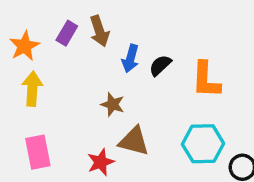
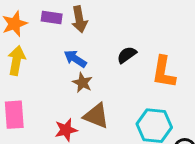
purple rectangle: (67, 33) -> (52, 17), turned 60
blue arrow: (130, 59) -> (75, 59), moved, turned 100

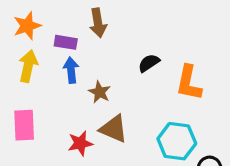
purple rectangle: (52, 17) -> (66, 42), moved
blue arrow: (75, 59) -> (71, 70), moved, turned 50

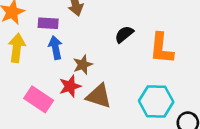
brown star: (100, 92) -> (83, 65), turned 30
pink rectangle: (24, 125) -> (39, 99), moved, turned -48
red star: (80, 143) -> (70, 86), moved

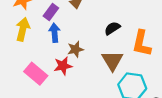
purple rectangle: (48, 23) -> (51, 12), turned -63
brown triangle: (99, 96) -> (112, 60), moved, turned 35

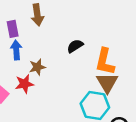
purple rectangle: (51, 12) -> (13, 29), turned -49
brown triangle: (112, 60) -> (107, 83), moved

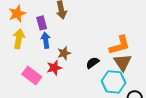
black semicircle: (75, 46) -> (93, 63), moved
orange L-shape: (105, 62) -> (120, 45), turned -115

